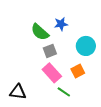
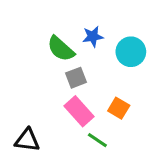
cyan circle: (86, 46) -> (131, 52), moved
orange square: (78, 71) -> (119, 108), turned -32

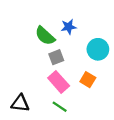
cyan circle: (131, 52) -> (98, 49), moved
green line: (97, 140) -> (60, 107), moved

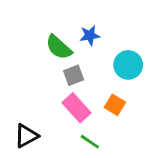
black triangle: (20, 103) -> (26, 136), turned -36
green line: (60, 107) -> (90, 142), moved

